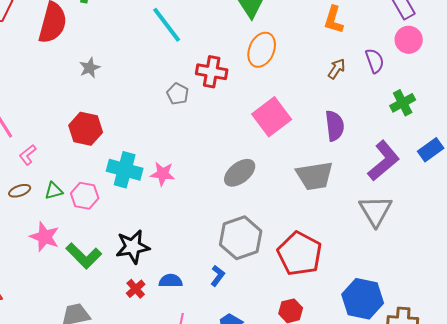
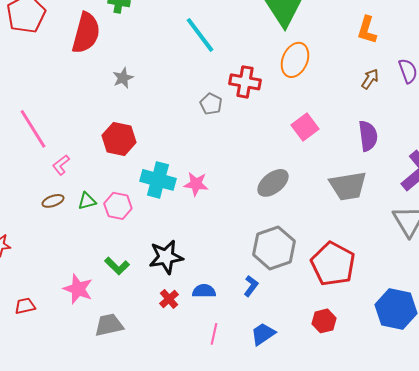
pink square: (272, 117) -> (305, 127), size x0.7
pink star: (45, 237) -> (78, 289), moved
green L-shape: (84, 256) -> (117, 266), size x0.7

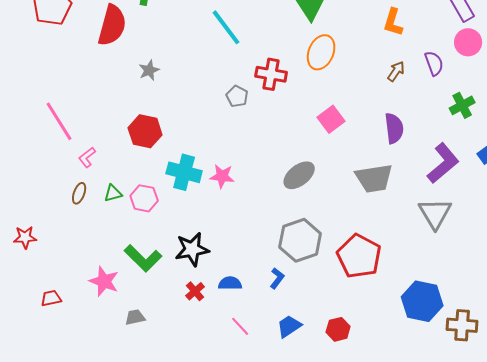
brown ellipse: (53, 201) -> (79, 193), turned -50
green L-shape: (117, 266) -> (143, 258), size x1.5
red hexagon: (324, 321) -> (338, 329), moved
gray trapezoid: (109, 325) -> (135, 317), size x0.7
pink line: (214, 334) -> (240, 326), turned -55

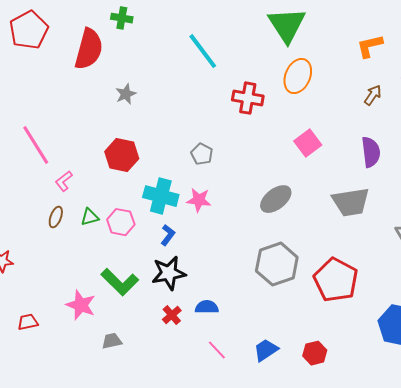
orange L-shape: (393, 22) -> (370, 46), turned 60
gray pentagon: (237, 96) -> (202, 154), moved
blue L-shape: (277, 278) -> (168, 235), moved

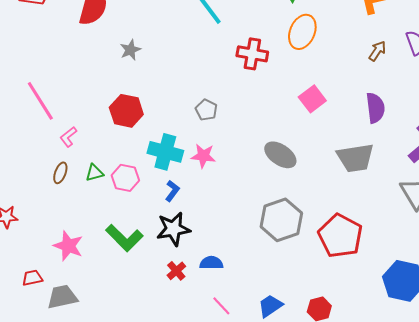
gray ellipse: (276, 199) -> (280, 155), turned 72
pink star: (81, 305) -> (68, 246), moved
gray trapezoid: (112, 341) -> (62, 297), moved, size x1.5

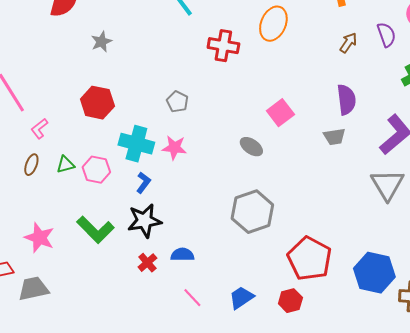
pink square: (312, 99) -> (280, 113), moved
gray ellipse: (280, 155) -> (251, 147), size x0.7
gray trapezoid: (355, 158) -> (334, 137), moved, size x0.6
red pentagon: (340, 236) -> (309, 259), moved

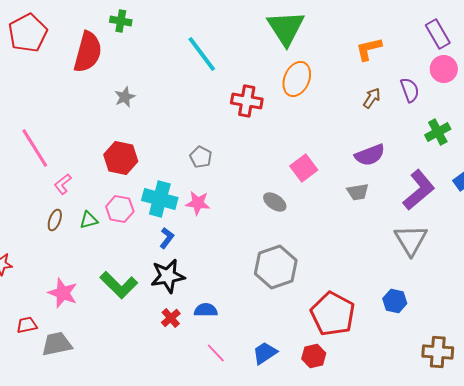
purple semicircle: (346, 100) -> (370, 155), turned 76
pink hexagon: (96, 170) -> (120, 209), moved
blue hexagon: (374, 273) -> (395, 301), moved, size x0.6

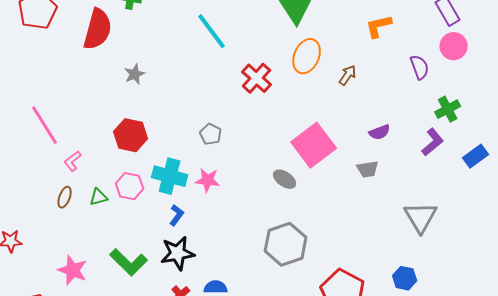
brown arrow: (372, 98) -> (348, 75), moved
red cross: (247, 101) -> (257, 78), turned 32
purple semicircle: (370, 155) -> (380, 132), size x0.7
pink square: (304, 168) -> (314, 145), size x1.6
purple L-shape: (419, 190) -> (433, 142), moved, size x0.7

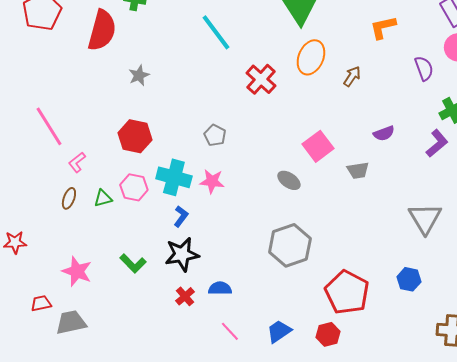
pink square: (314, 145) -> (318, 146), size x0.7
gray trapezoid: (368, 169) -> (358, 170), moved
green L-shape: (129, 262) -> (133, 263), size x0.7

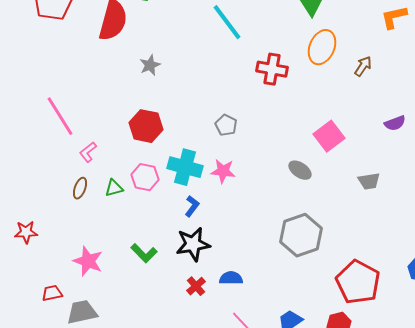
red cross: (261, 79) -> (272, 69), turned -32
gray trapezoid: (358, 170) -> (369, 181), moved

